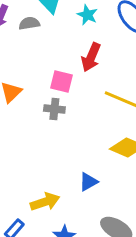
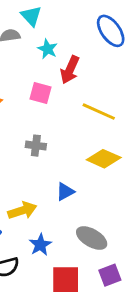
cyan star: (87, 15) -> (48, 49), moved
gray cross: (54, 109) -> (36, 146), moved

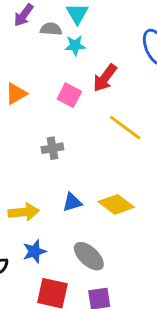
cyan star: (48, 49) -> (75, 45), moved, turned 30
gray cross: (36, 146) -> (52, 148), turned -30
yellow diamond: (104, 159) -> (116, 204), moved

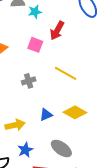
yellow line: (125, 128) -> (66, 73), moved

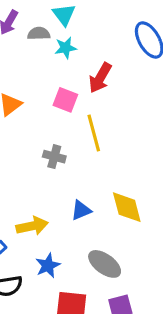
yellow line: (66, 73) -> (94, 133), moved, turned 45
gray cross: (29, 81) -> (54, 157), turned 32
yellow diamond: (75, 112) -> (127, 207), turned 45

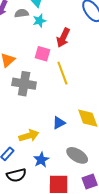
gray cross: (54, 157) -> (24, 84), moved, size x1.6

